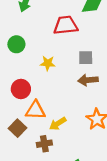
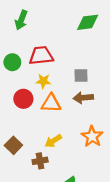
red trapezoid: (66, 25) -> (41, 56), moved
red circle: (21, 89) -> (23, 99), moved
orange triangle: (35, 110) -> (51, 103), moved

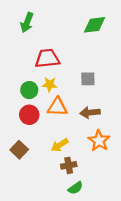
green circle: (12, 62) -> (29, 90), moved
brown arrow: (83, 98) -> (90, 113), moved
red circle: (23, 99) -> (29, 115), moved
brown cross: (40, 161) -> (69, 165), moved

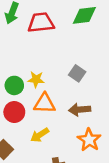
red trapezoid: (47, 59) -> (41, 23), moved
gray square: (88, 79) -> (77, 73), turned 35
yellow arrow: (60, 145) -> (40, 135), moved

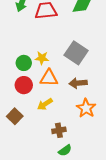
gray square: (77, 73) -> (76, 53), size x1.6

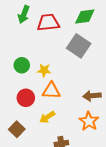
gray square: (76, 53) -> (79, 46), moved
green circle: (24, 63) -> (22, 65), moved
brown arrow: (78, 83) -> (92, 96), moved

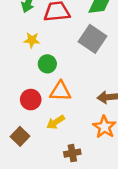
green circle: (22, 65) -> (47, 64), moved
yellow star: (44, 70) -> (32, 40), moved

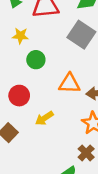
orange triangle: (60, 91) -> (69, 84), moved
brown cross: (72, 153) -> (86, 153), moved, turned -35

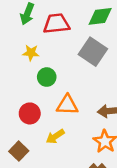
orange triangle: (69, 84) -> (67, 105), moved

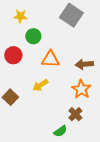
red circle: (30, 113) -> (13, 55), moved

